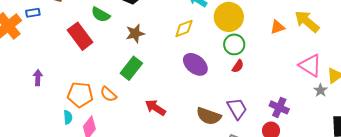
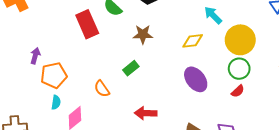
green rectangle: (131, 68) -> (131, 68), size x0.7
orange pentagon: (80, 95) -> (54, 75), moved, turned -30
red arrow: (155, 108) -> (146, 113), turned -45

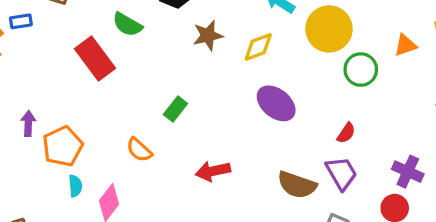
brown star: (143, 34) -> (208, 36), moved
green circle: (239, 69) -> (361, 70), moved
red semicircle: (238, 91) -> (346, 133), moved

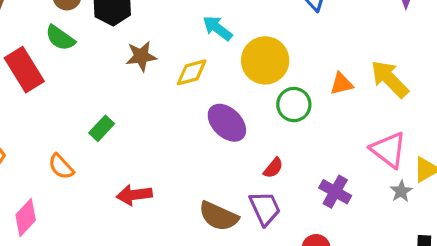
purple ellipse: (276, 103) -> (227, 123), moved
purple cross: (408, 172) -> (335, 192), moved

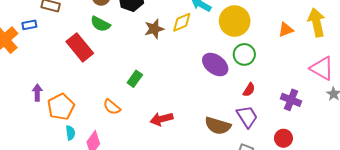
yellow diamond: (192, 72) -> (182, 22), moved
yellow arrow: (390, 79) -> (317, 22), turned 40
green circle: (294, 105) -> (244, 54), moved

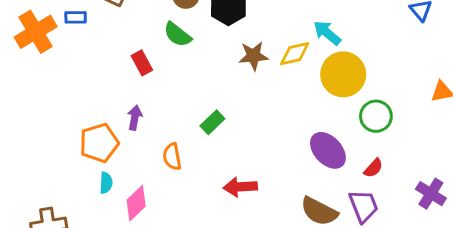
yellow circle: (235, 21) -> (343, 74), moved
red rectangle: (80, 47) -> (142, 63), size x0.6
purple ellipse: (215, 65) -> (328, 150), moved
purple arrow: (37, 93) -> (135, 118), moved
orange semicircle: (112, 107) -> (172, 157), turned 30

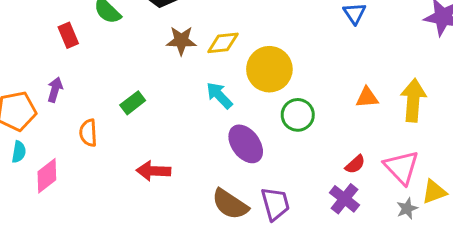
cyan arrow: (327, 33) -> (219, 95), moved
red semicircle: (373, 168) -> (355, 164), moved

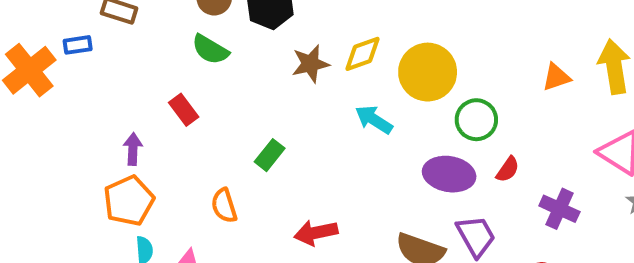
red rectangle: (68, 35) -> (184, 110), moved
purple arrow: (55, 90) -> (133, 149), moved
purple ellipse: (246, 144) -> (449, 174), moved, turned -30
red semicircle: (355, 164) -> (508, 169), moved

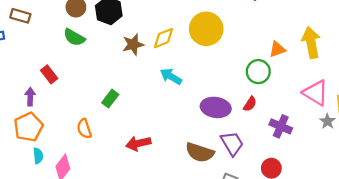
yellow circle: (428, 72) -> (206, 29), moved
red rectangle: (184, 110) -> (49, 74), moved
green circle: (476, 120) -> (258, 72), moved

